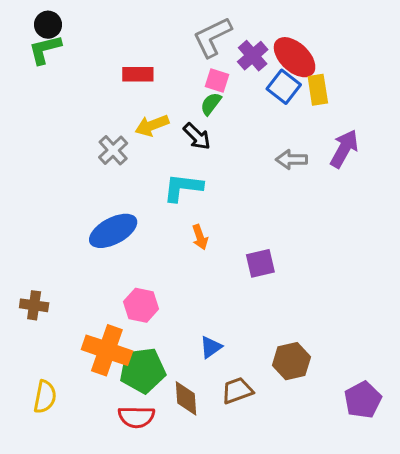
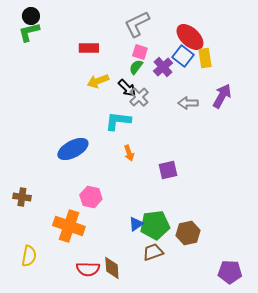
purple cross: (253, 56) -> (163, 67), moved
gray cross: (113, 150) -> (139, 97), moved
green pentagon: (143, 370) -> (155, 225), moved
brown diamond: (186, 398) -> (112, 268), moved
purple pentagon: (363, 400) -> (230, 272), moved, turned 30

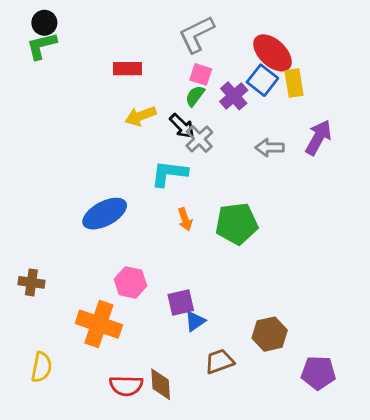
purple square: (168, 170) -> (181, 303), moved
green pentagon: (155, 225) -> (237, 224), moved
purple pentagon: (230, 272) -> (318, 373), moved

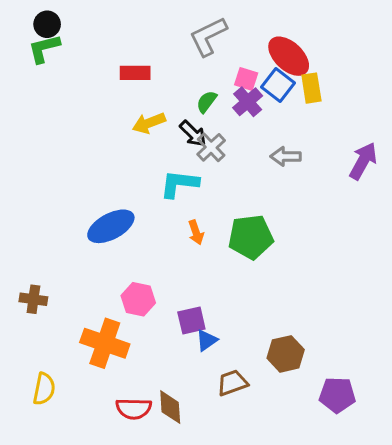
pink square: (201, 74) -> (246, 79), moved
purple arrow: (318, 138) -> (363, 161), moved

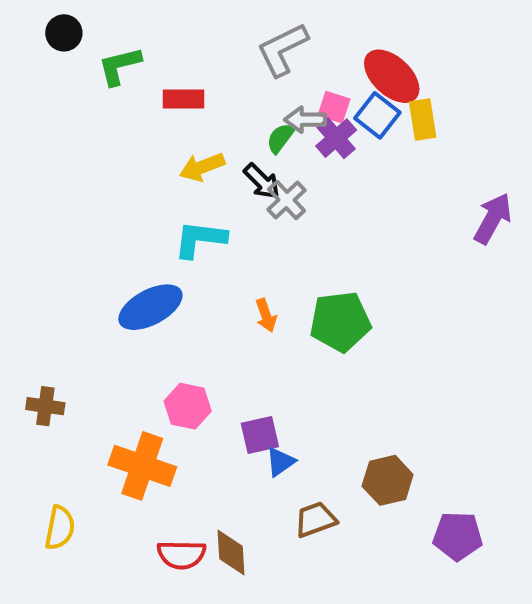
green L-shape: (44, 49) -> (120, 66), moved
gray arrow: (286, 156) -> (305, 120), moved
cyan L-shape: (179, 184) -> (200, 239), moved

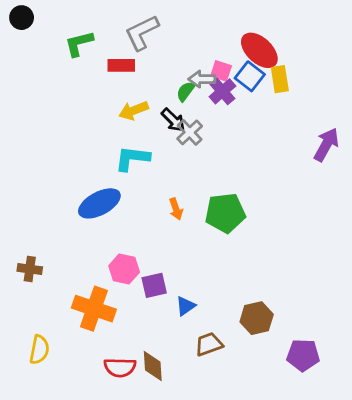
black circle: (64, 33) -> (22, 18), moved
gray L-shape: (282, 49) -> (142, 33), moved
purple square: (260, 435) -> (154, 285), moved

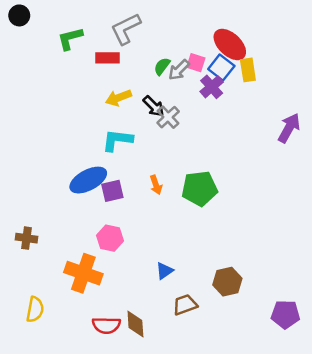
gray arrow: (202, 79) -> (179, 70), turned -45
green semicircle: (186, 91) -> (162, 66), moved
purple cross: (222, 91) -> (212, 87), moved
purple square: (154, 285) -> (112, 191), moved
purple pentagon: (303, 355) -> (285, 314), moved

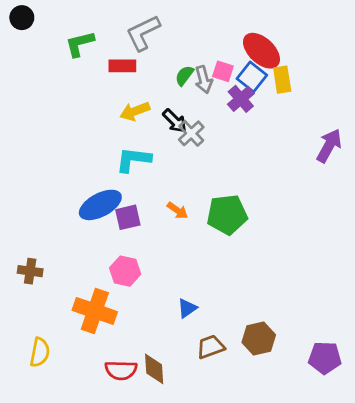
gray arrow: (179, 70) -> (204, 80), turned -60
orange arrow: (156, 185) -> (177, 210), turned -36
brown hexagon: (227, 282) -> (259, 339), moved

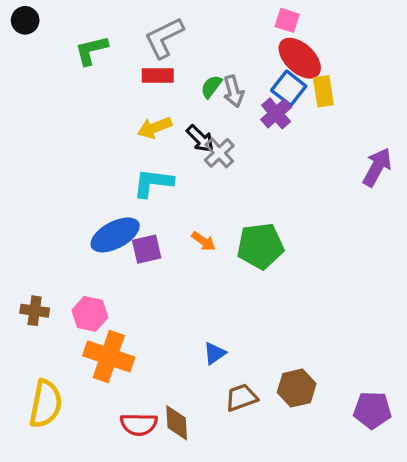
red rectangle: (122, 66) -> (158, 76), moved
pink square: (223, 71) -> (287, 20), moved
pink hexagon: (125, 271) -> (90, 314), moved
yellow semicircle: (40, 352) -> (46, 404), size x1.4

